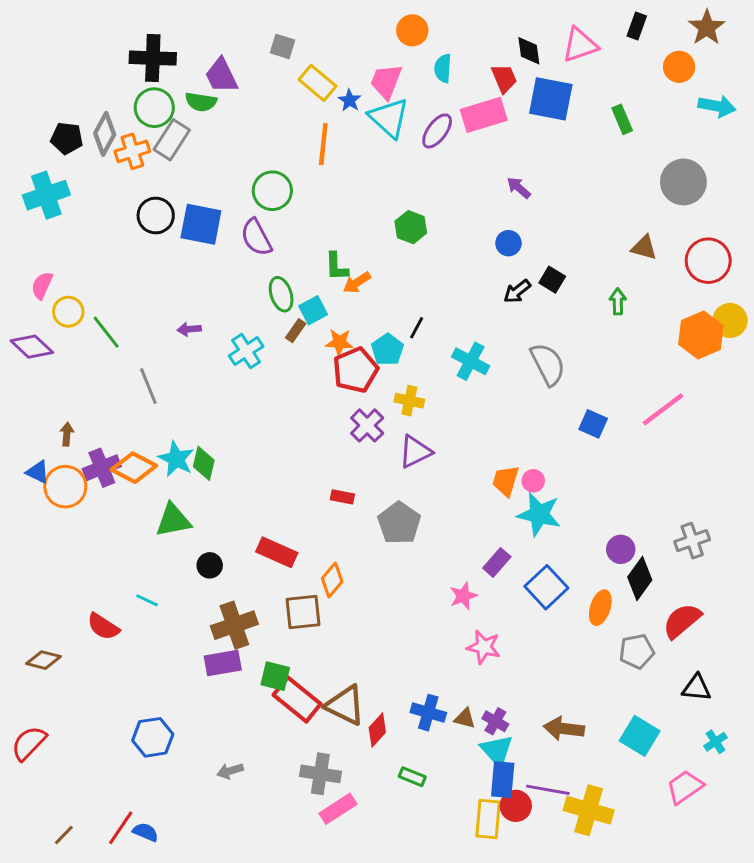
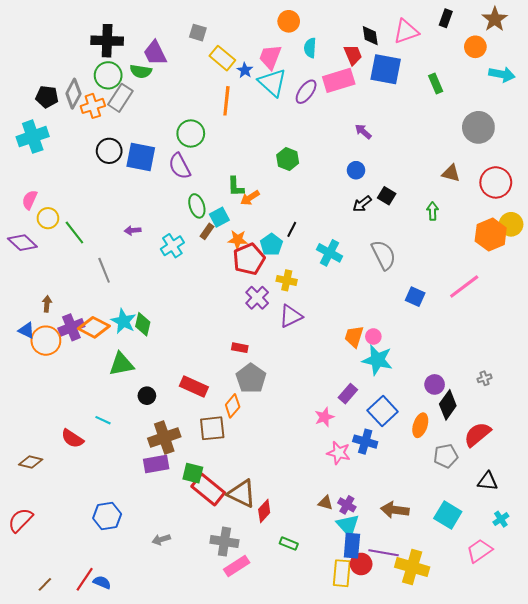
gray pentagon: (399, 523) -> (251, 378), moved
gray cross: (692, 541) -> (485, 378), size x0.6
blue cross: (428, 713) -> (365, 442), moved

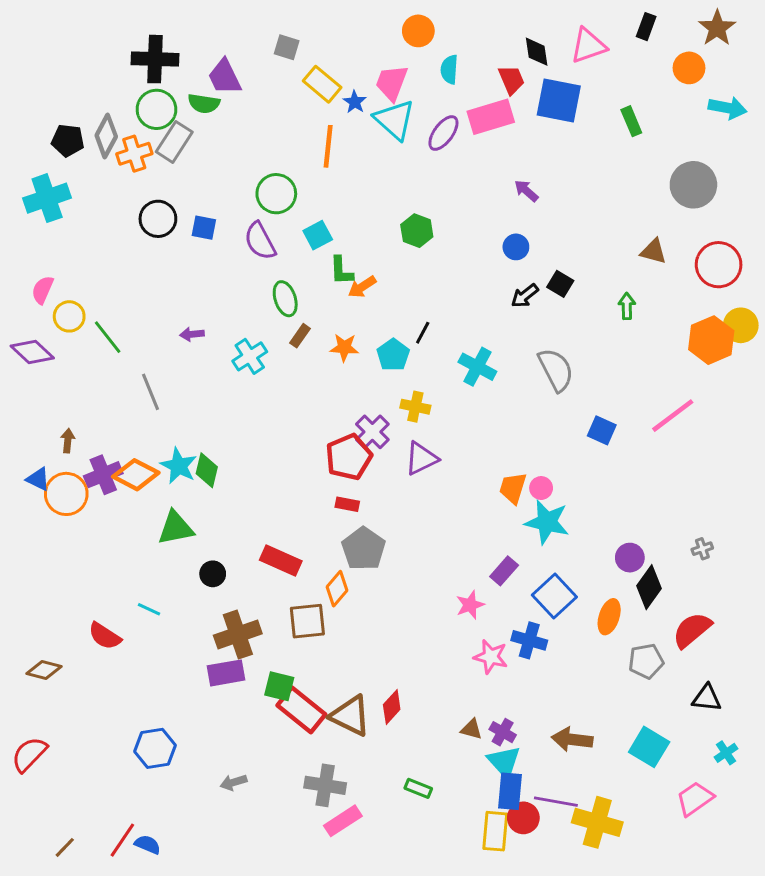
blue square: (141, 157) -> (204, 228), size x0.6
cyan square: (219, 217) -> (318, 235), moved
red pentagon: (249, 259) -> (349, 457), moved
red diamond: (264, 511) -> (392, 707), moved

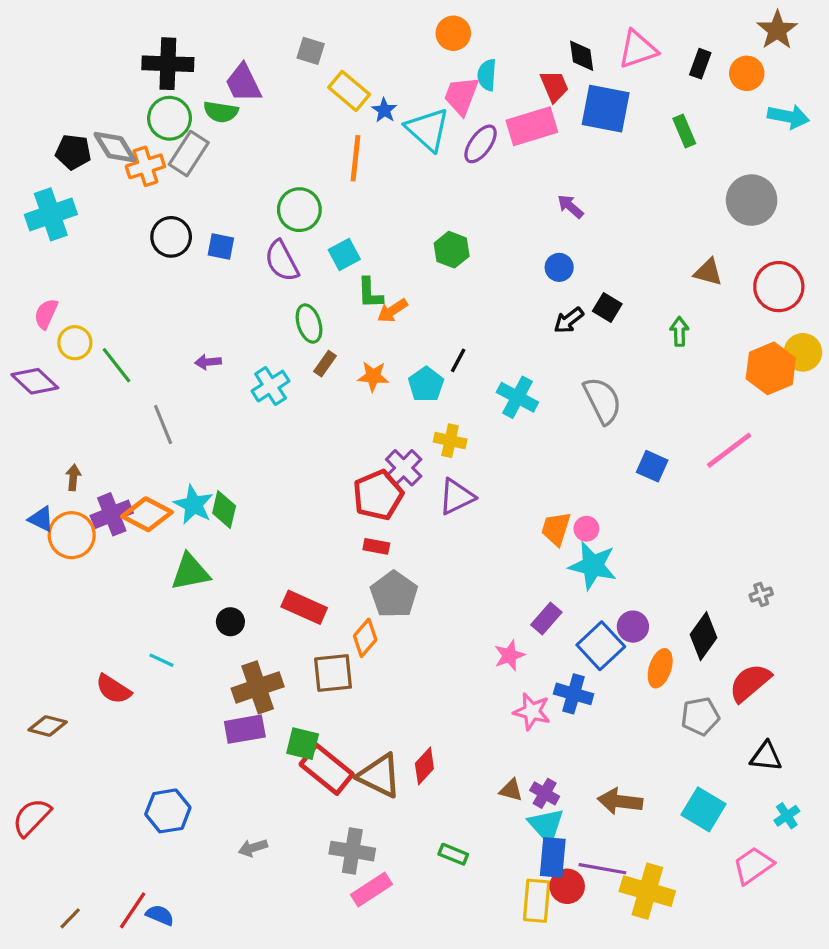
black rectangle: (646, 27) -> (700, 64), moved
pink trapezoid: (392, 83) -> (461, 96), moved
gray diamond: (106, 136) -> (115, 147), turned -60
purple circle: (630, 558) -> (633, 627), moved

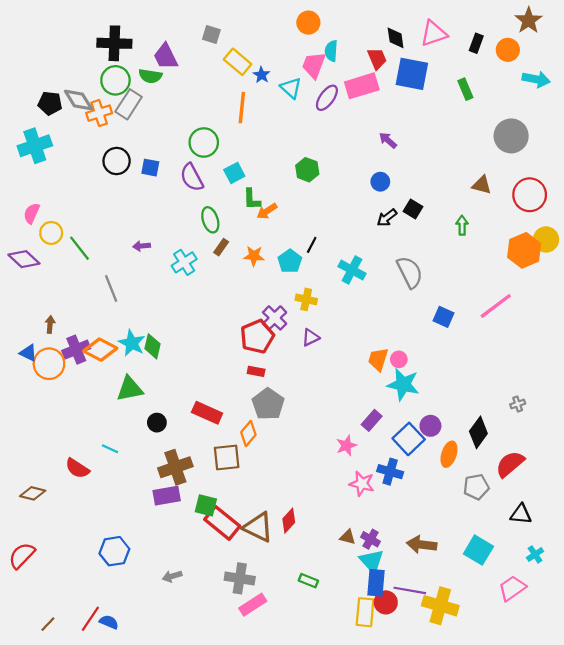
cyan triangle: (428, 129) -> (291, 88), size x0.7
purple triangle: (457, 497) -> (311, 338), size x0.7

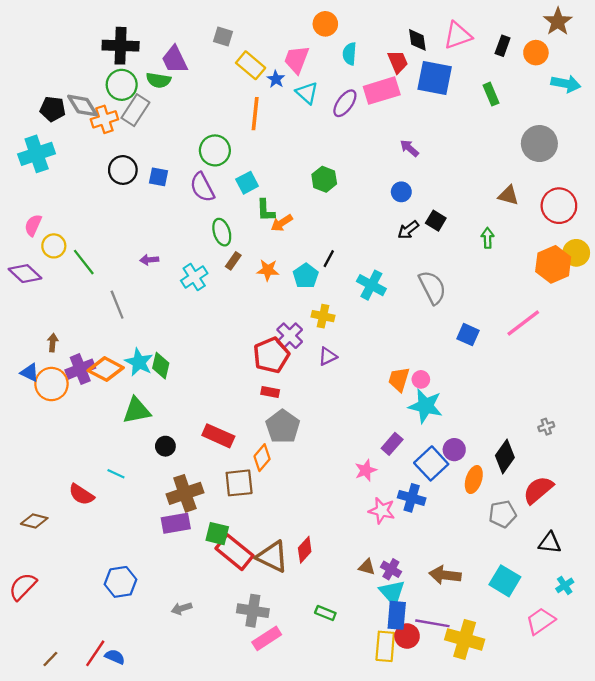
pink trapezoid: (314, 65) -> (297, 60), moved

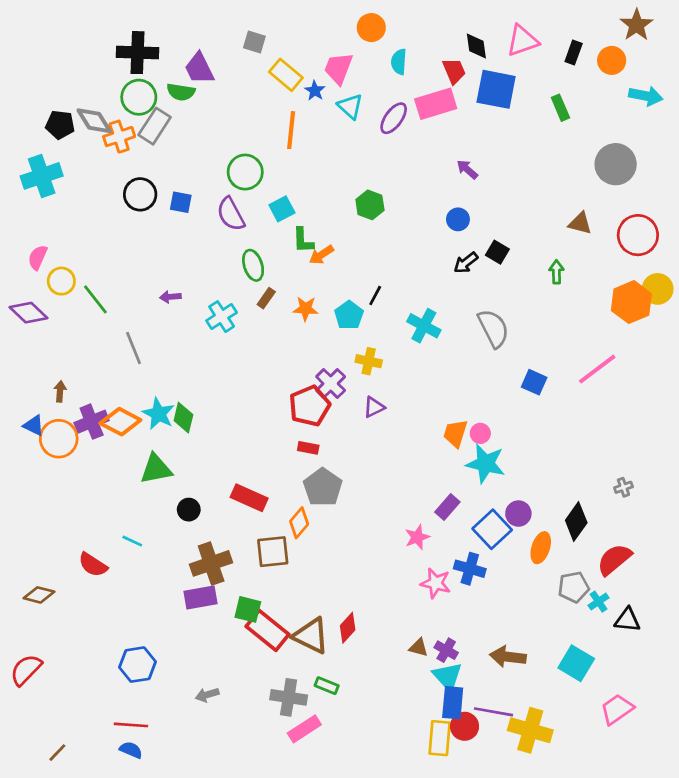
cyan cross: (565, 585) -> (599, 602), moved
green rectangle: (325, 613) -> (327, 686), moved
red line: (95, 653) -> (131, 725), moved, turned 60

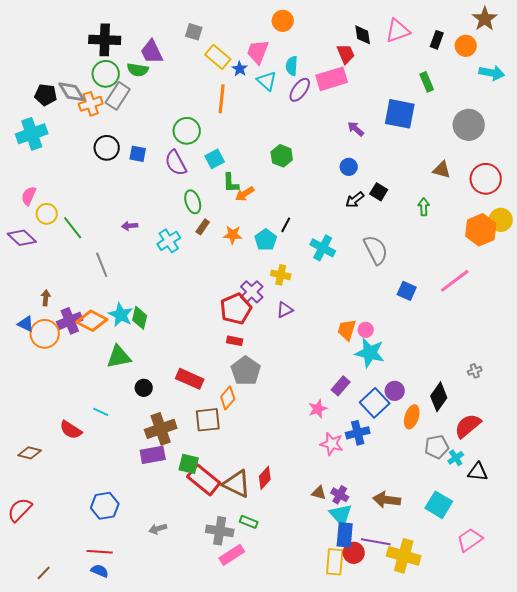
cyan semicircle: (399, 62) -> (292, 66), moved
blue square: (496, 89) -> (400, 114), moved
blue cross: (470, 569) -> (358, 433), turned -30

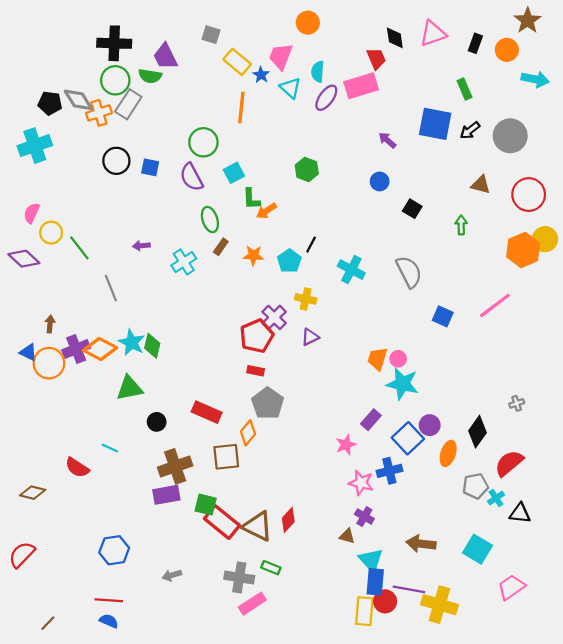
black arrow: (355, 200) -> (470, 130), moved
purple cross: (340, 495) -> (364, 517), moved

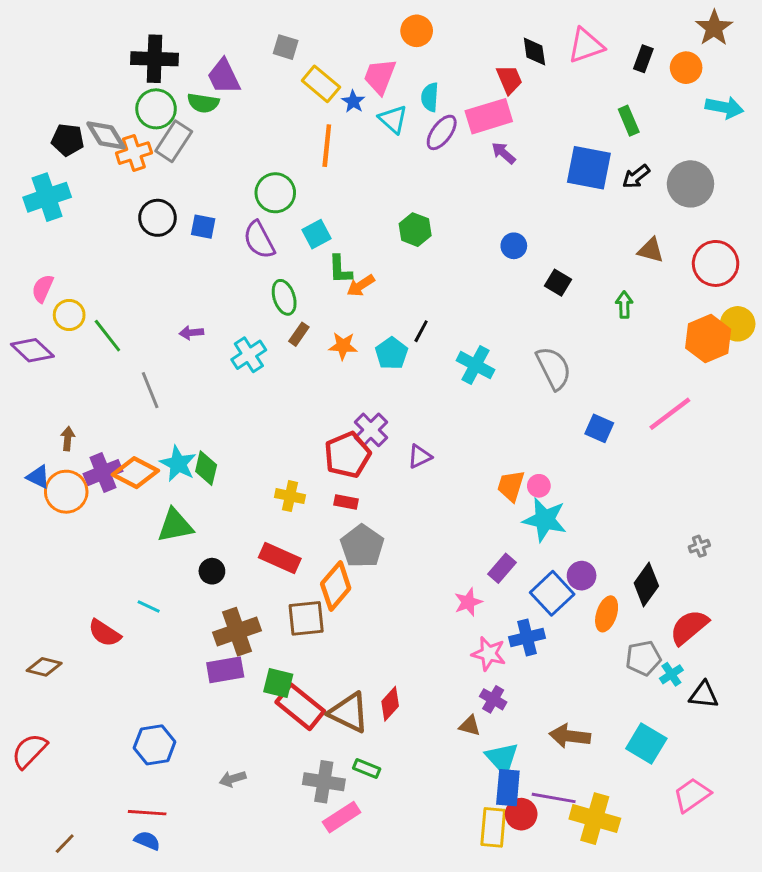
purple arrow: (387, 140) -> (504, 153), moved
yellow cross: (306, 299) -> (290, 496), moved
orange diamond: (248, 433) -> (336, 586), size x1.4

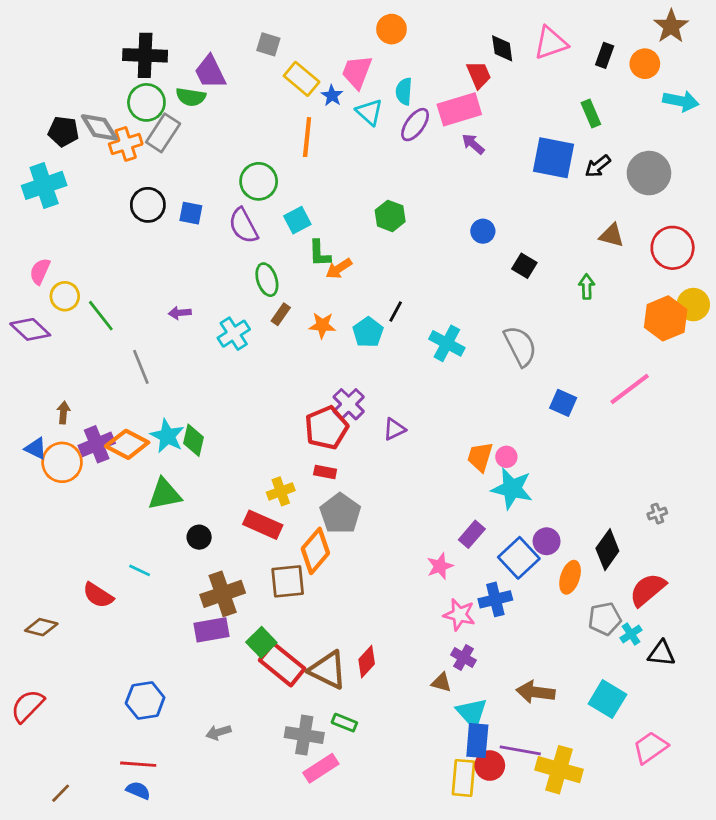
yellow cross: (290, 496) -> (281, 491), moved, turned -32
green square: (278, 683) -> (261, 642), turned 32

